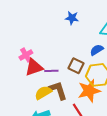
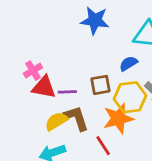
blue star: (72, 18) -> (95, 20), size x1.5
brown square: (76, 66) -> (101, 85), turned -35
red triangle: (34, 67) -> (44, 87), turned 30

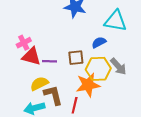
brown L-shape: (76, 118) -> (53, 95), moved
red line: (103, 146) -> (75, 105), turned 42

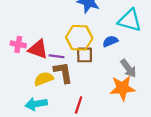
pink cross: (24, 43) -> (18, 44), moved, turned 32
yellow hexagon: (98, 69) -> (79, 38), moved
orange star: (88, 85) -> (122, 88), moved
brown L-shape: (53, 95) -> (63, 72), moved

